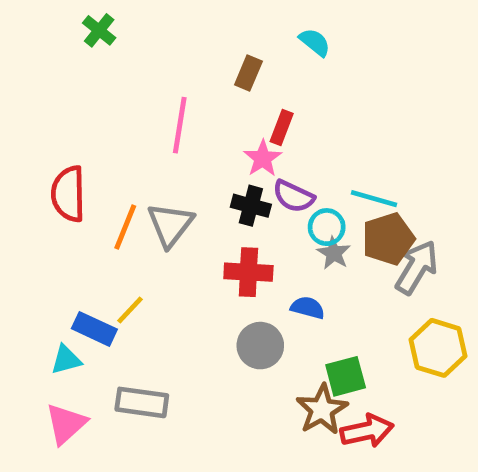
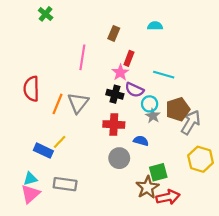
cyan semicircle: (315, 42) -> (155, 26), moved, turned -40
cyan line: (374, 199) -> (164, 75), moved
cyan triangle: (66, 360) -> (30, 179), moved

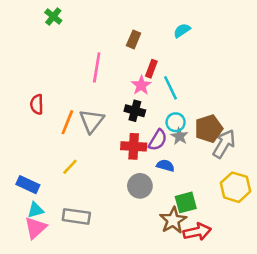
cyan semicircle: (155, 26) -> (182, 31), turned -32
cyan line: (164, 75) -> (170, 88), moved, turned 48
red semicircle: (31, 89) -> (37, 104), size x0.7
purple semicircle: (134, 90) -> (158, 140), moved, turned -84
blue rectangle: (43, 151) -> (28, 185), moved

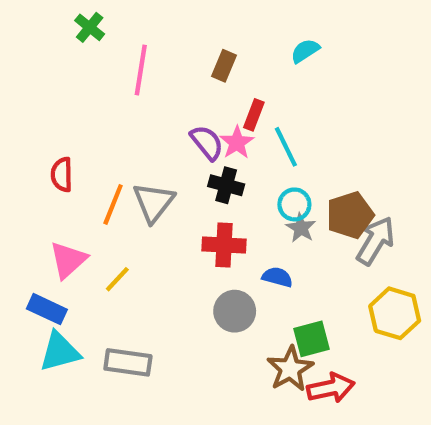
pink line: (97, 67) -> (141, 70), moved
purple semicircle: (158, 140) -> (207, 143), moved, turned -70
cyan triangle: (36, 210) -> (60, 352), size x1.5
pink triangle: (36, 228) -> (68, 260), moved

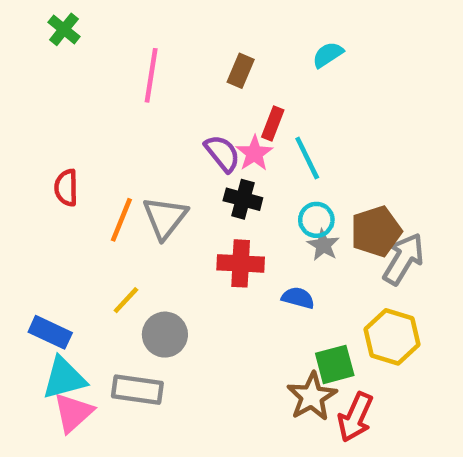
green cross: (90, 27) -> (64, 29), moved
pink triangle: (68, 260) -> (73, 413), moved
gray circle: (235, 311) -> (165, 335), moved
yellow hexagon: (395, 313) -> (392, 337), moved
red arrow: (331, 388) -> (355, 417), turned 126

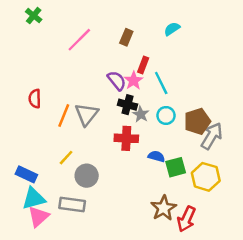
pink line: (151, 75) -> (79, 40), turned 36
gray star: (323, 245) -> (141, 114), moved
green square: (335, 364) -> (176, 167), moved

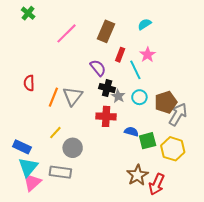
brown rectangle: (126, 37) -> (106, 31), size x1.5
pink star: (134, 81) -> (148, 55), moved
cyan triangle: (34, 198) -> (28, 167), turned -35

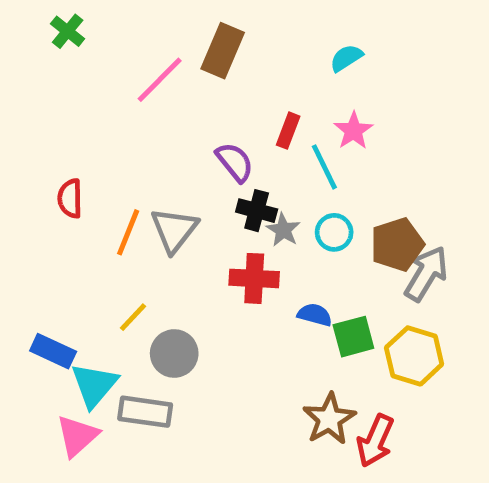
brown rectangle: (106, 31) -> (223, 51), moved
cyan triangle: (28, 167) -> (94, 385), moved

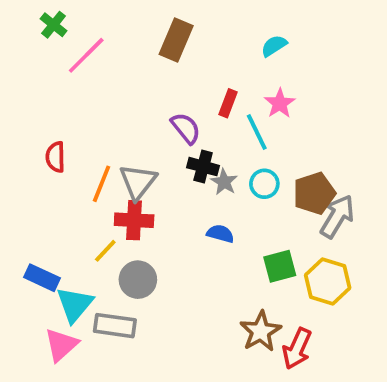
pink line: (160, 80) -> (86, 55), moved
red cross: (254, 278) -> (134, 220), moved
blue semicircle: (315, 315) -> (220, 234), moved

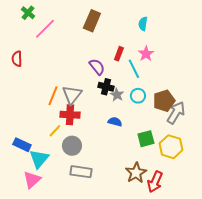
cyan semicircle: (274, 46) -> (143, 24), turned -48
red semicircle: (55, 157) -> (17, 59), moved
gray rectangle: (115, 326) -> (81, 172), moved

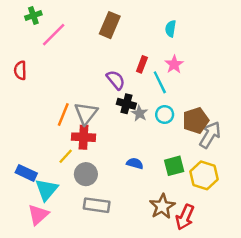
green cross: (28, 13) -> (33, 16), turned 32
blue semicircle: (115, 122) -> (135, 163), moved

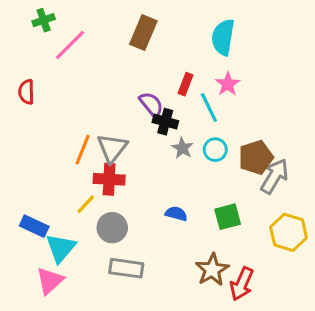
cyan semicircle: (171, 29) -> (223, 37), size x1.6
black cross: (126, 104) -> (165, 122), moved
yellow hexagon: (204, 175) -> (289, 232), moved

